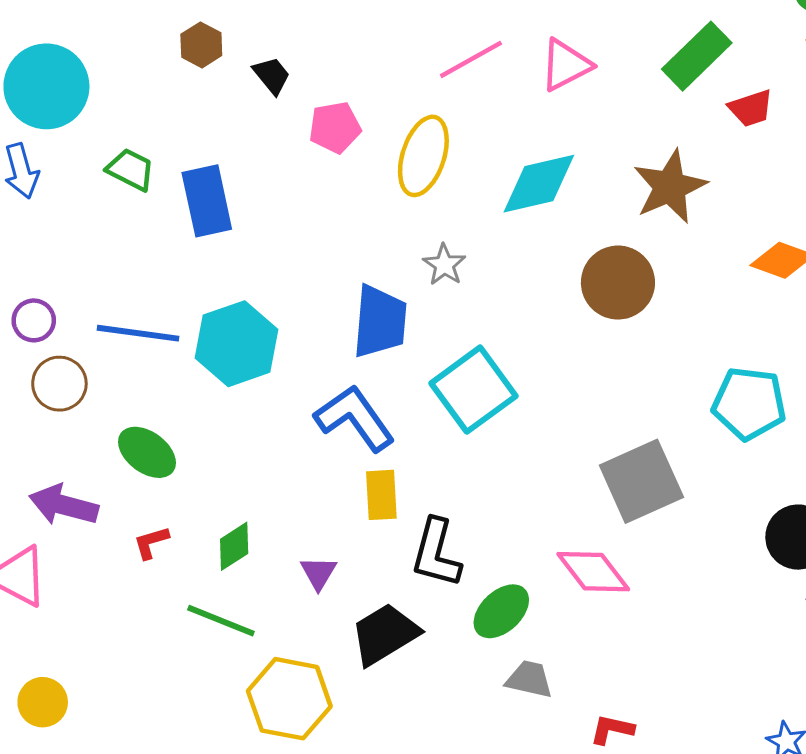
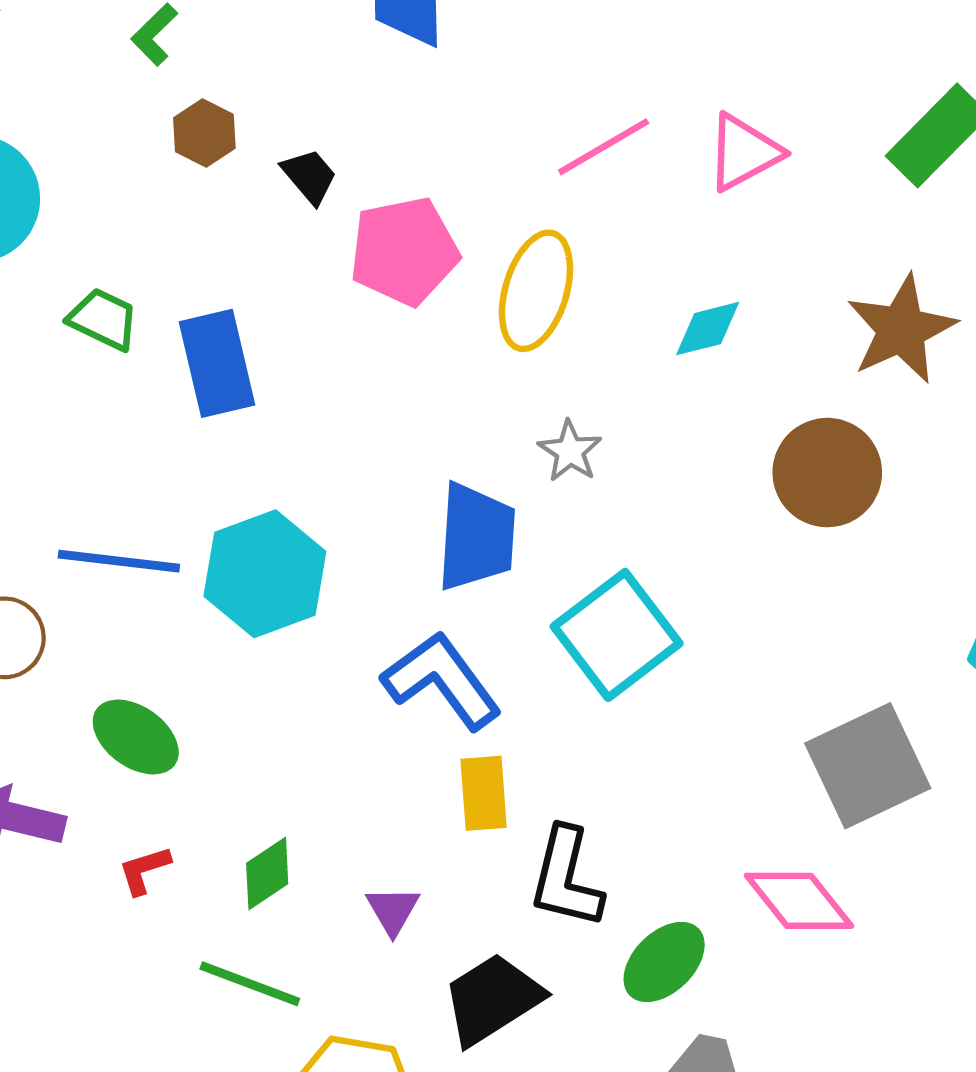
pink pentagon: (335, 127) -> (404, 251), size x1.4
cyan diamond: (539, 184) -> (708, 329), size x0.6

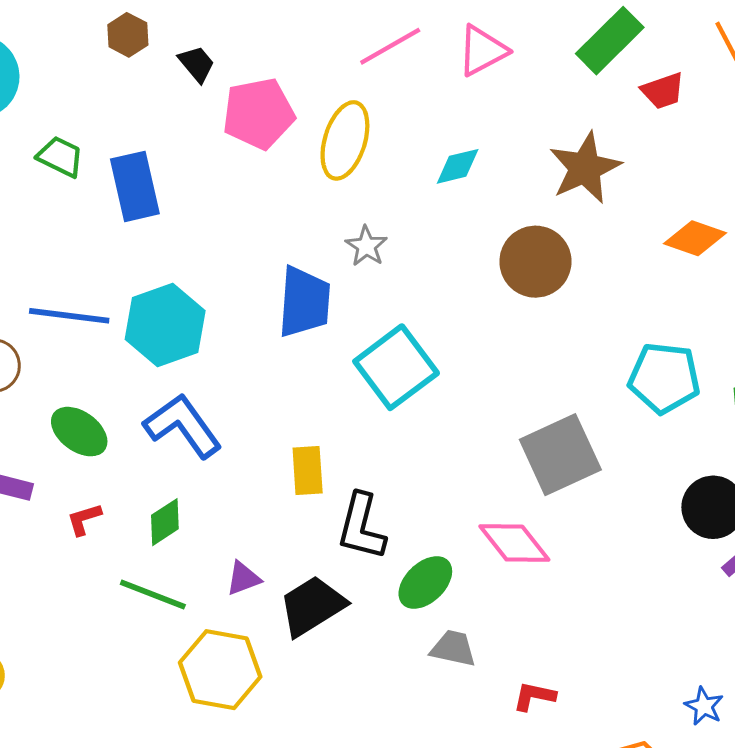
blue L-shape: (442, 680) -> (183, 426), moved
purple triangle: (393, 910) -> (243, 578), moved, turned 39

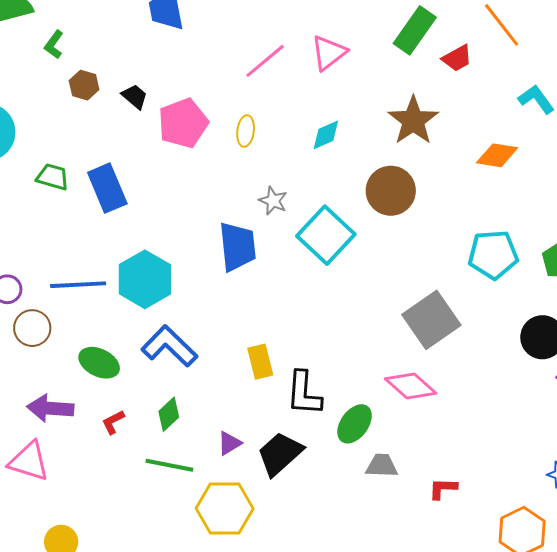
yellow ellipse: (345, 140) -> (246, 131), size x0.6
cyan square: (396, 367) -> (326, 235), moved

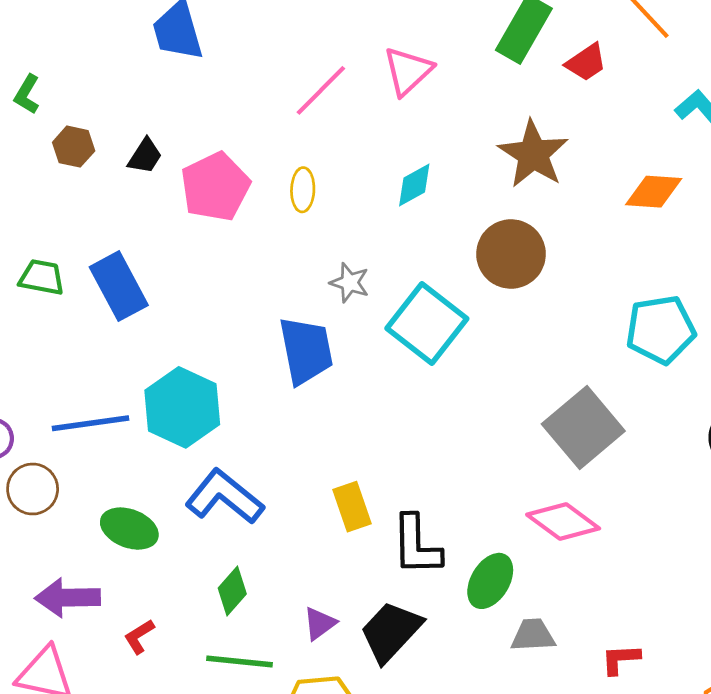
black trapezoid: (135, 97) -> (145, 156), turned 88
red L-shape: (113, 422) -> (139, 637), moved

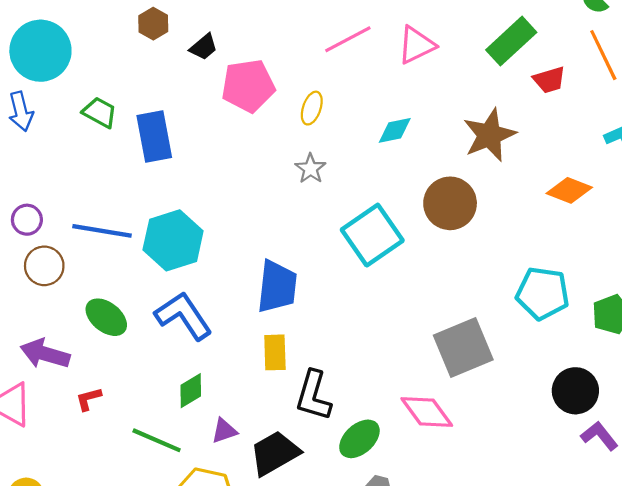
gray star: (350, 283) -> (311, 169), moved
blue trapezoid: (306, 351) -> (277, 287), moved
green diamond: (232, 591) -> (191, 391), moved

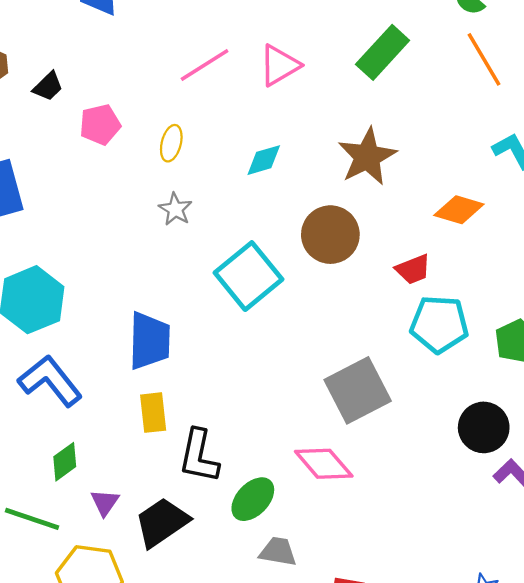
red trapezoid: (549, 80) -> (413, 269), moved
pink pentagon: (248, 86) -> (100, 125), size x0.7
purple triangle: (224, 431) -> (105, 502), turned -32

